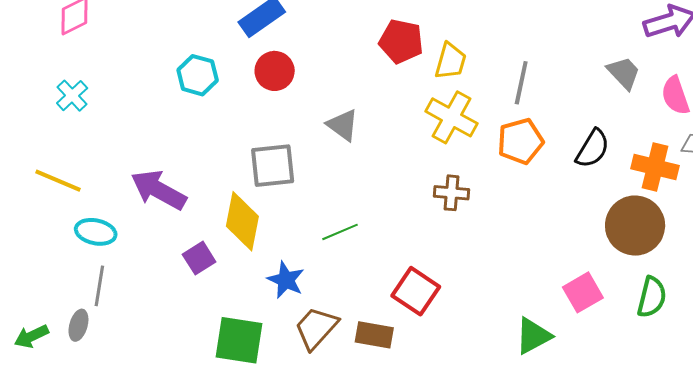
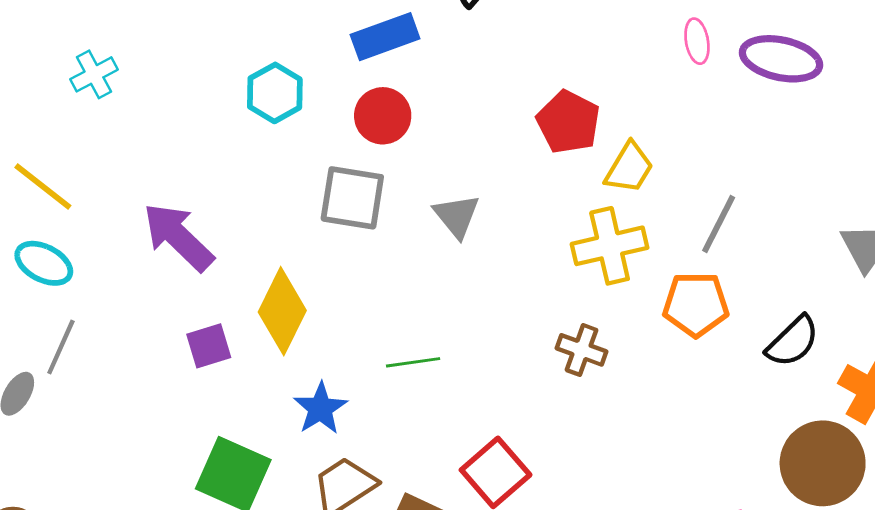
yellow cross: (452, 117) -> (610, 246), turned 33
gray square: (273, 166) -> (352, 198), moved
cyan ellipse: (96, 232) -> (44, 263), moved

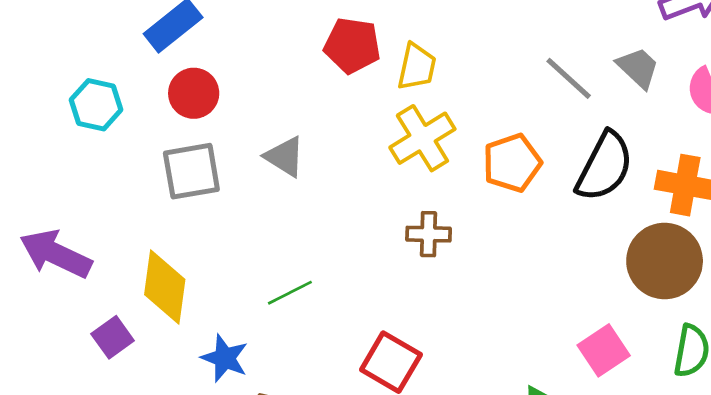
gray line: (719, 224) -> (569, 78), moved, turned -56
black semicircle: (793, 341) -> (604, 167), size x1.4

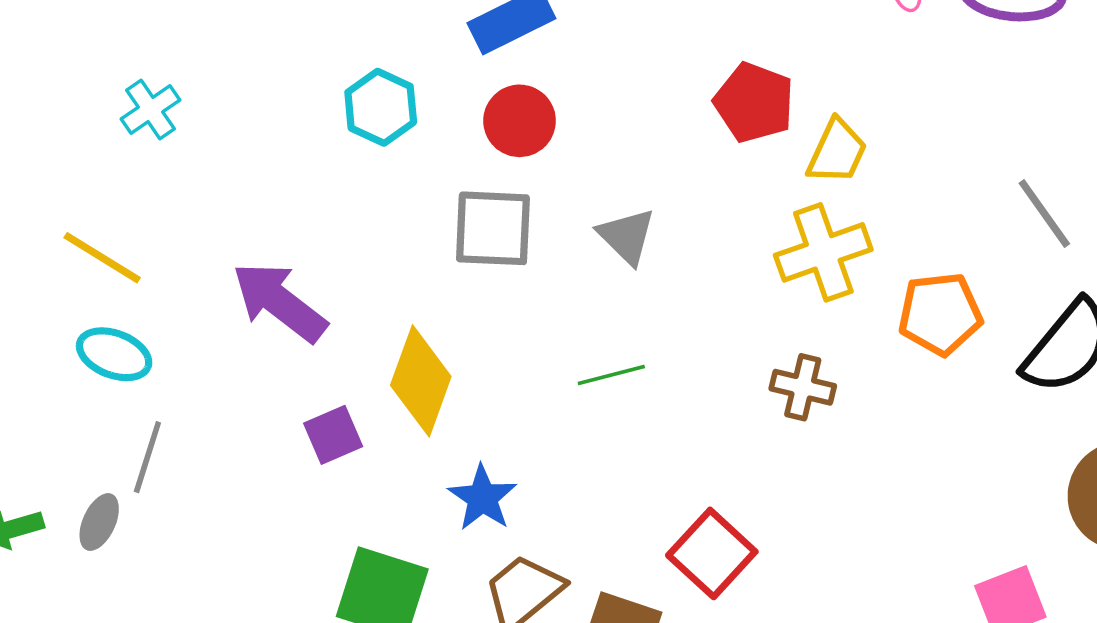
green line: (290, 293) -> (611, 375), moved

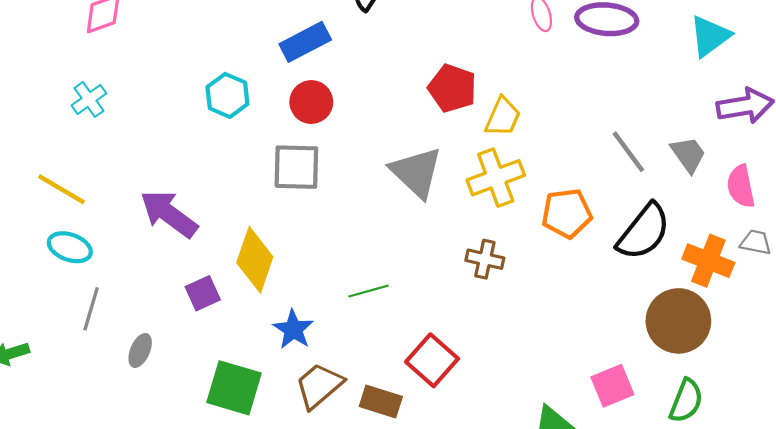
gray triangle: (627, 236) -> (416, 172), moved, size x1.5
green line: (611, 375) -> (368, 291), moved
gray ellipse: (99, 522) -> (140, 350), moved

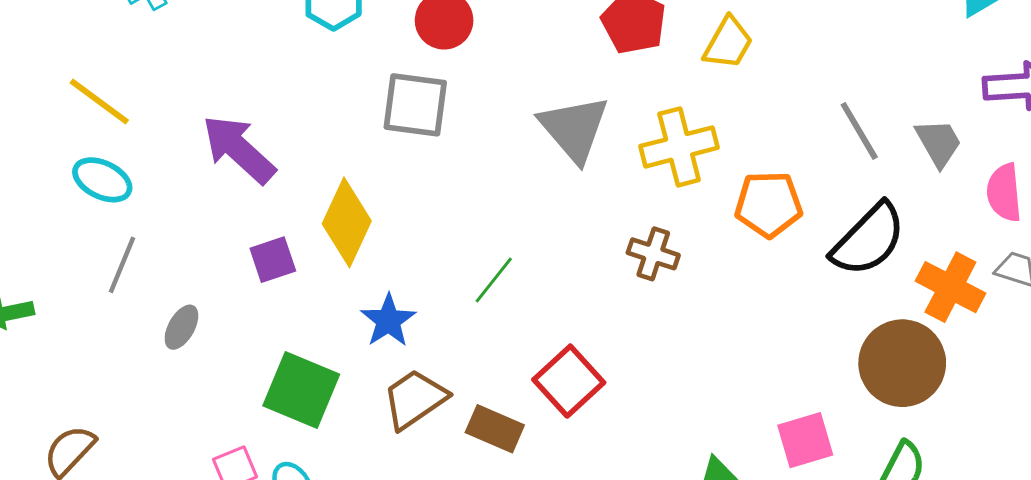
yellow trapezoid: (503, 117) -> (728, 43), moved
green line: (368, 291) -> (494, 280), turned -42

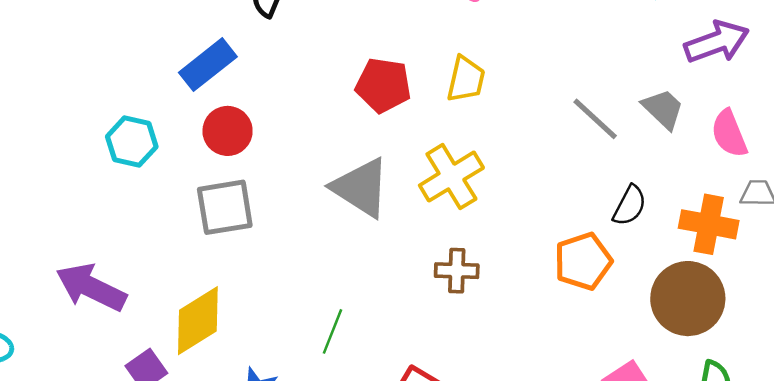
orange pentagon: (769, 204) -> (583, 261), moved
yellow diamond: (347, 222) -> (198, 321), turned 50
black semicircle: (868, 240) -> (630, 206), size x0.6

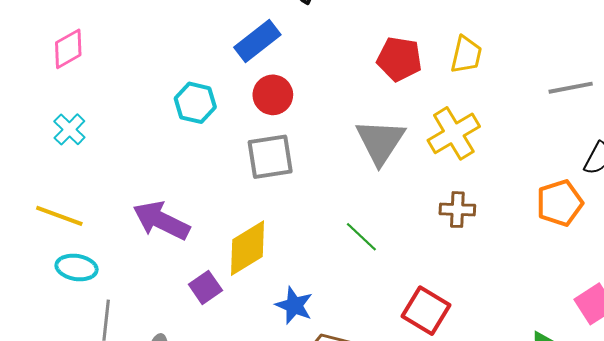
gray line: (595, 119) -> (571, 88), turned -54
gray triangle: (361, 188) -> (380, 142), turned 30
green line: (333, 331) -> (361, 237), moved, turned -69

